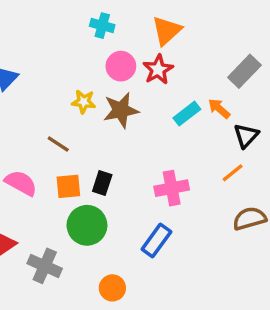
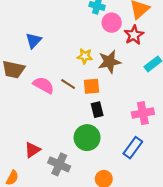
pink circle: (121, 66) -> (112, 23), moved
pink semicircle: (21, 183) -> (44, 85), moved
black rectangle: (102, 183) -> (97, 110), turned -32
orange square: (68, 186) -> (92, 86), moved

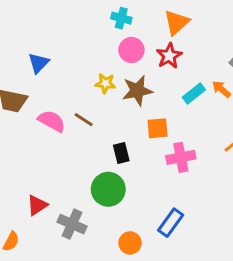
pink circle: (112, 23) -> (131, 50), moved
orange square: (92, 86) -> (158, 128), moved
blue rectangle: (133, 148) -> (171, 223), moved

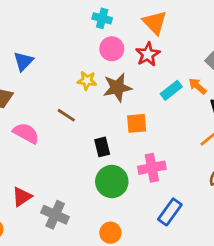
orange triangle: (176, 22) -> (155, 23), turned -32
pink semicircle: (52, 121) -> (26, 133), moved
pink cross: (181, 157) -> (152, 168), moved
green circle: (108, 189) -> (112, 182), moved
blue rectangle: (171, 223) -> (170, 212), moved

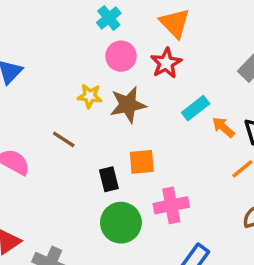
cyan cross: (102, 18) -> (109, 18), turned 36
orange arrow: (198, 86) -> (223, 127), moved
orange square: (137, 123) -> (142, 162), moved

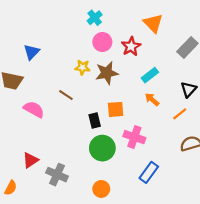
orange triangle: (175, 23) -> (153, 23), moved
orange arrow: (223, 127) -> (152, 99), moved
pink cross: (171, 205) -> (134, 137), turned 30

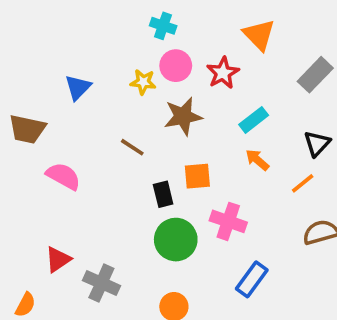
cyan cross: (95, 18) -> (163, 26), turned -32
blue triangle: (32, 52) -> (78, 87), moved
yellow star: (82, 67) -> (143, 82), moved
brown line: (66, 95) -> (132, 147), moved

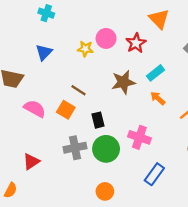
cyan cross: (163, 26) -> (46, 13), moved
brown star: (183, 116) -> (123, 82), moved
orange square: (197, 176) -> (66, 110), moved, turned 36
gray cross: (101, 283) -> (75, 148), moved, turned -35

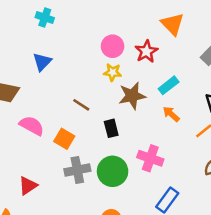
yellow star: (85, 49) -> (113, 72), moved
orange square: (66, 110) -> (64, 139), moved
black rectangle: (98, 120) -> (111, 128), moved

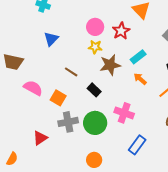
blue triangle: (42, 62) -> (51, 39), moved
black rectangle: (111, 128) -> (94, 90), turned -32
red triangle: (28, 186) -> (40, 138), moved

